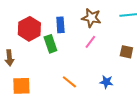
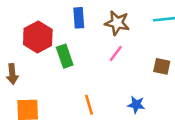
blue rectangle: (60, 25) -> (79, 18), moved
orange line: (69, 82) -> (89, 105), turned 35

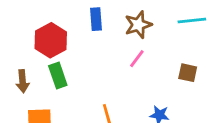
brown star: (117, 23) -> (138, 25), turned -30
green rectangle: (65, 56) -> (58, 76), moved

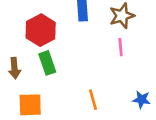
pink line: (137, 59) -> (121, 47), turned -42

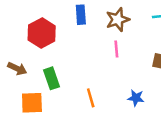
green rectangle: (47, 63) -> (51, 78), moved
brown arrow: (14, 68) -> (17, 69), turned -60

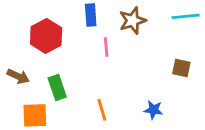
pink line: (116, 49) -> (106, 47), moved

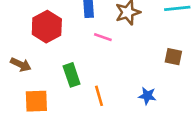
pink line: (106, 47) -> (103, 37), turned -66
green rectangle: (57, 88) -> (72, 75), moved

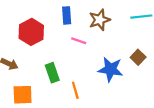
brown square: (173, 57) -> (138, 57), turned 32
blue star: (147, 96) -> (111, 69), moved, size x1.6

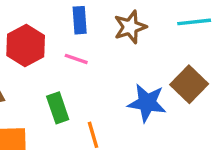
pink line: (79, 41) -> (76, 59), moved
brown square: (138, 57) -> (189, 84), size x1.5

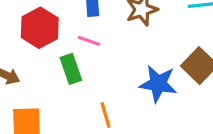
green rectangle: (58, 108) -> (71, 69), moved

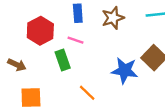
orange line: (105, 115) -> (87, 93), turned -30

